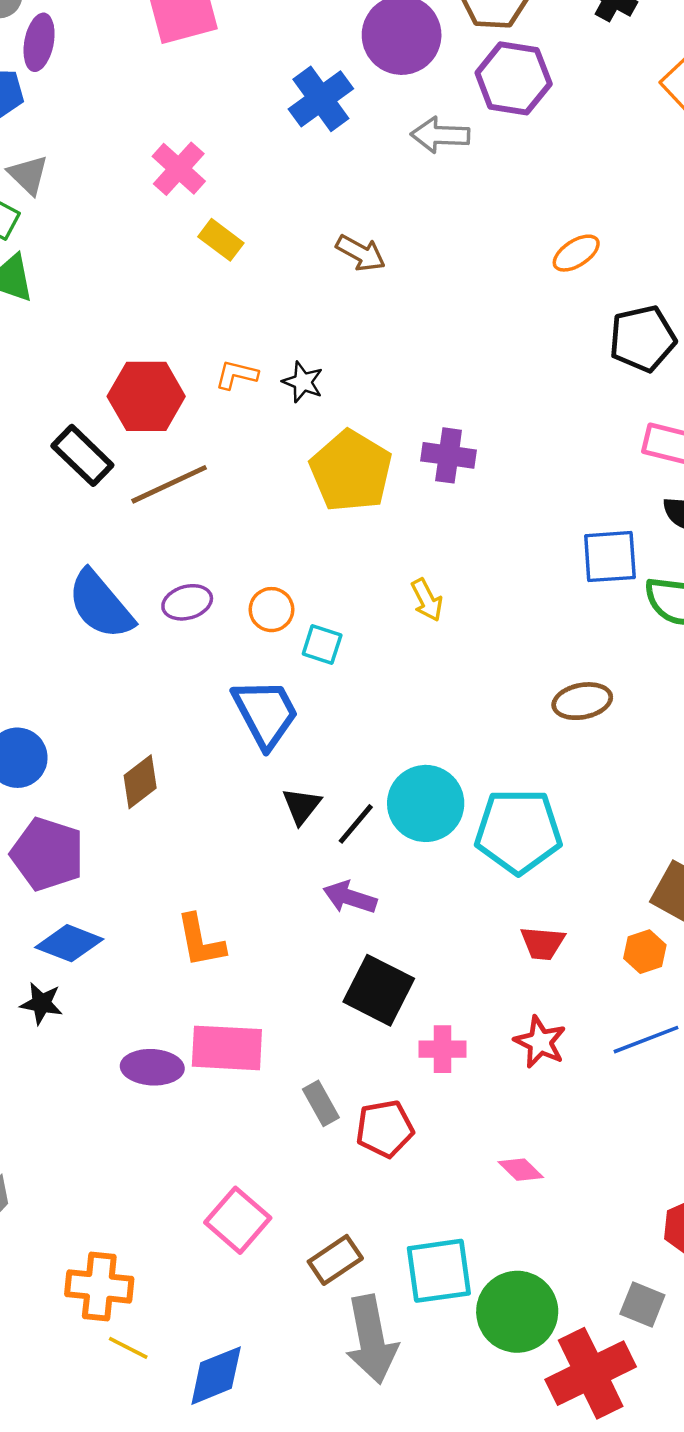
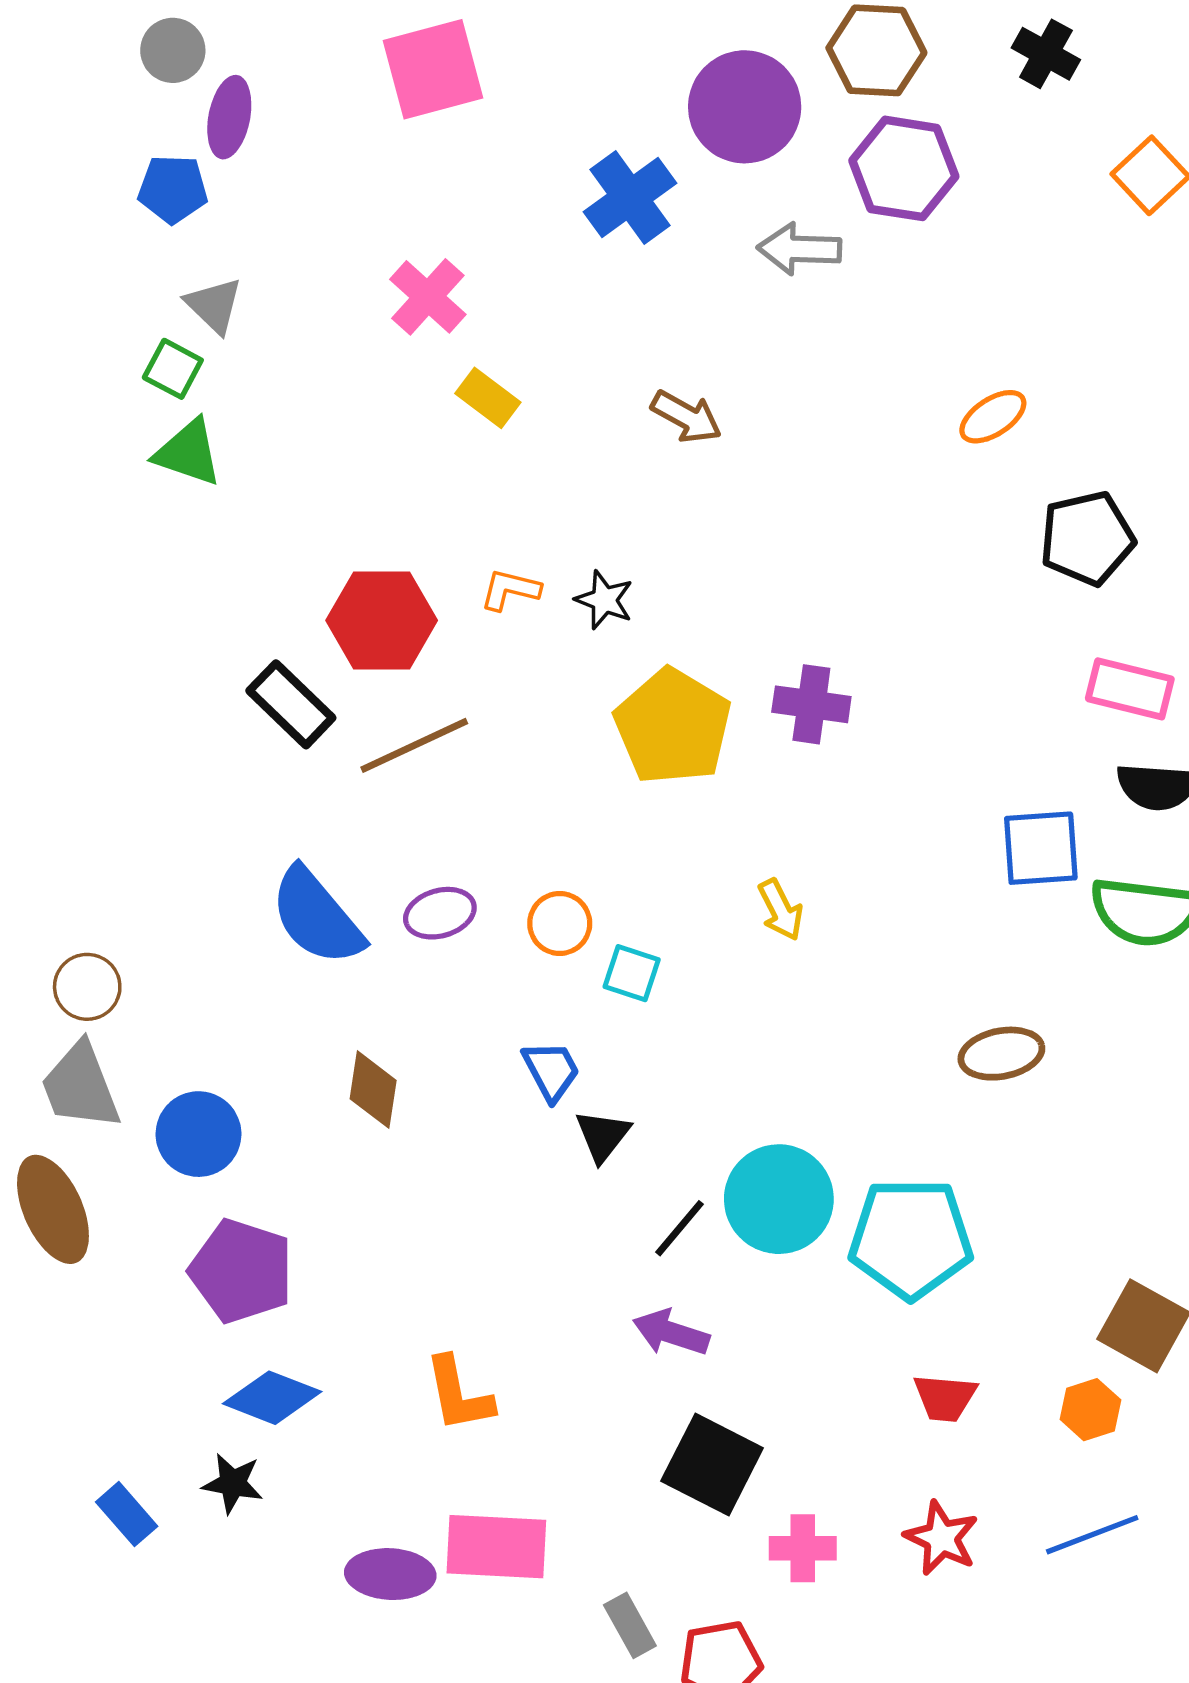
blue trapezoid: (265, 713) -> (551, 1071), size x0.6
brown diamond: (140, 782) -> (373, 1090), moved, turned -44
black triangle: (302, 806) -> (603, 1136), moved

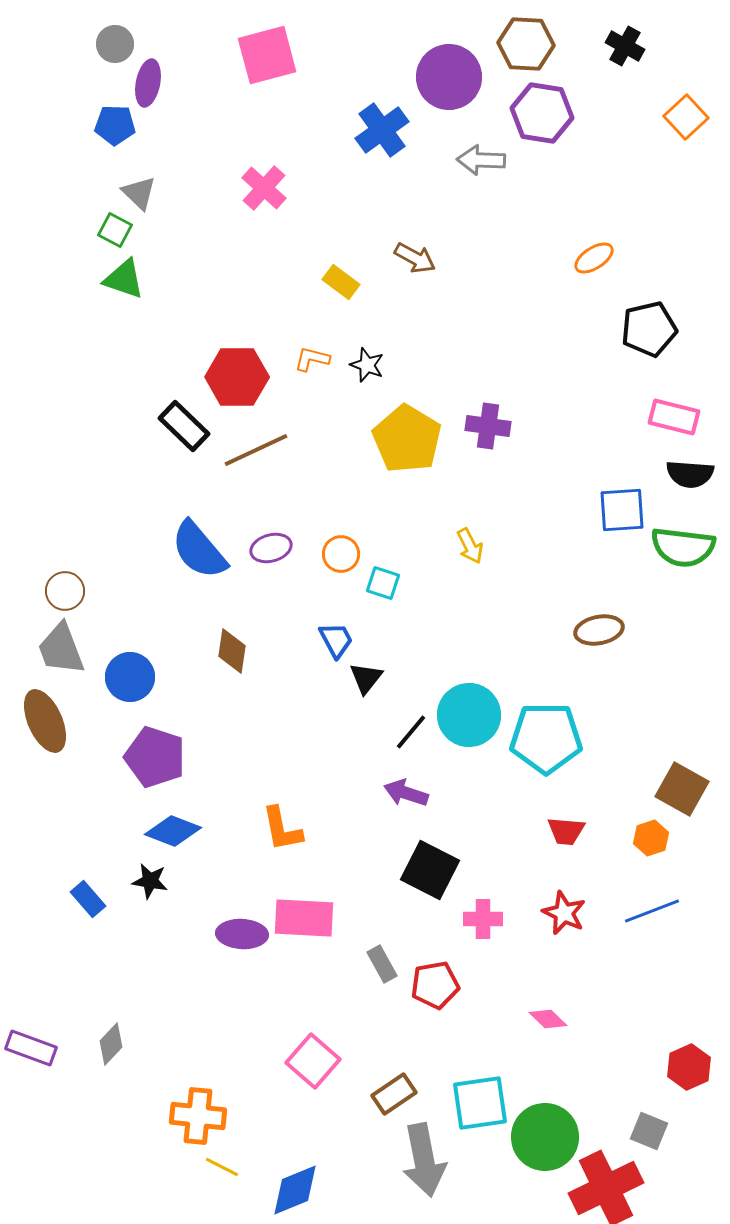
yellow rectangle: (488, 398) -> (341, 282), moved

